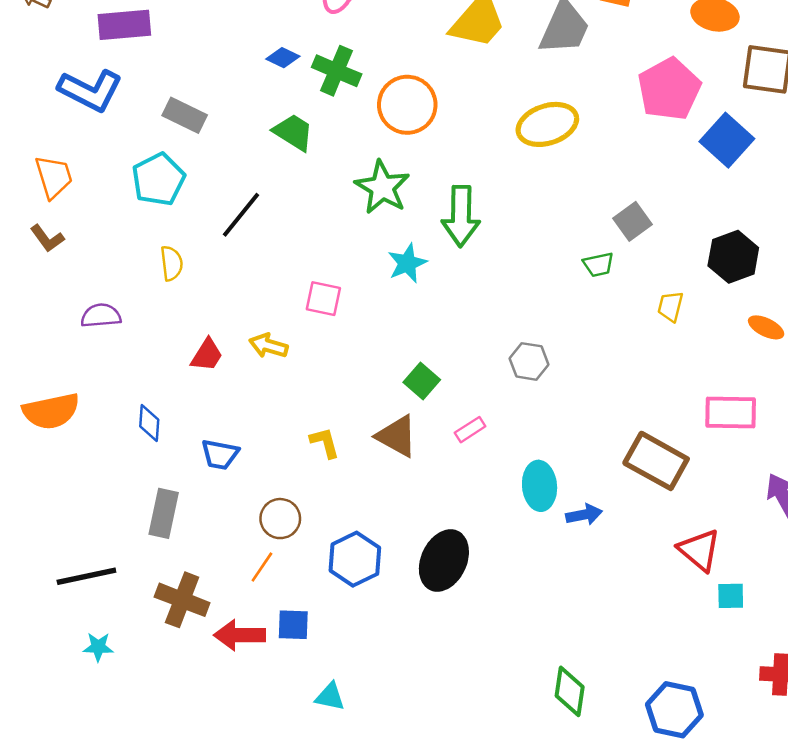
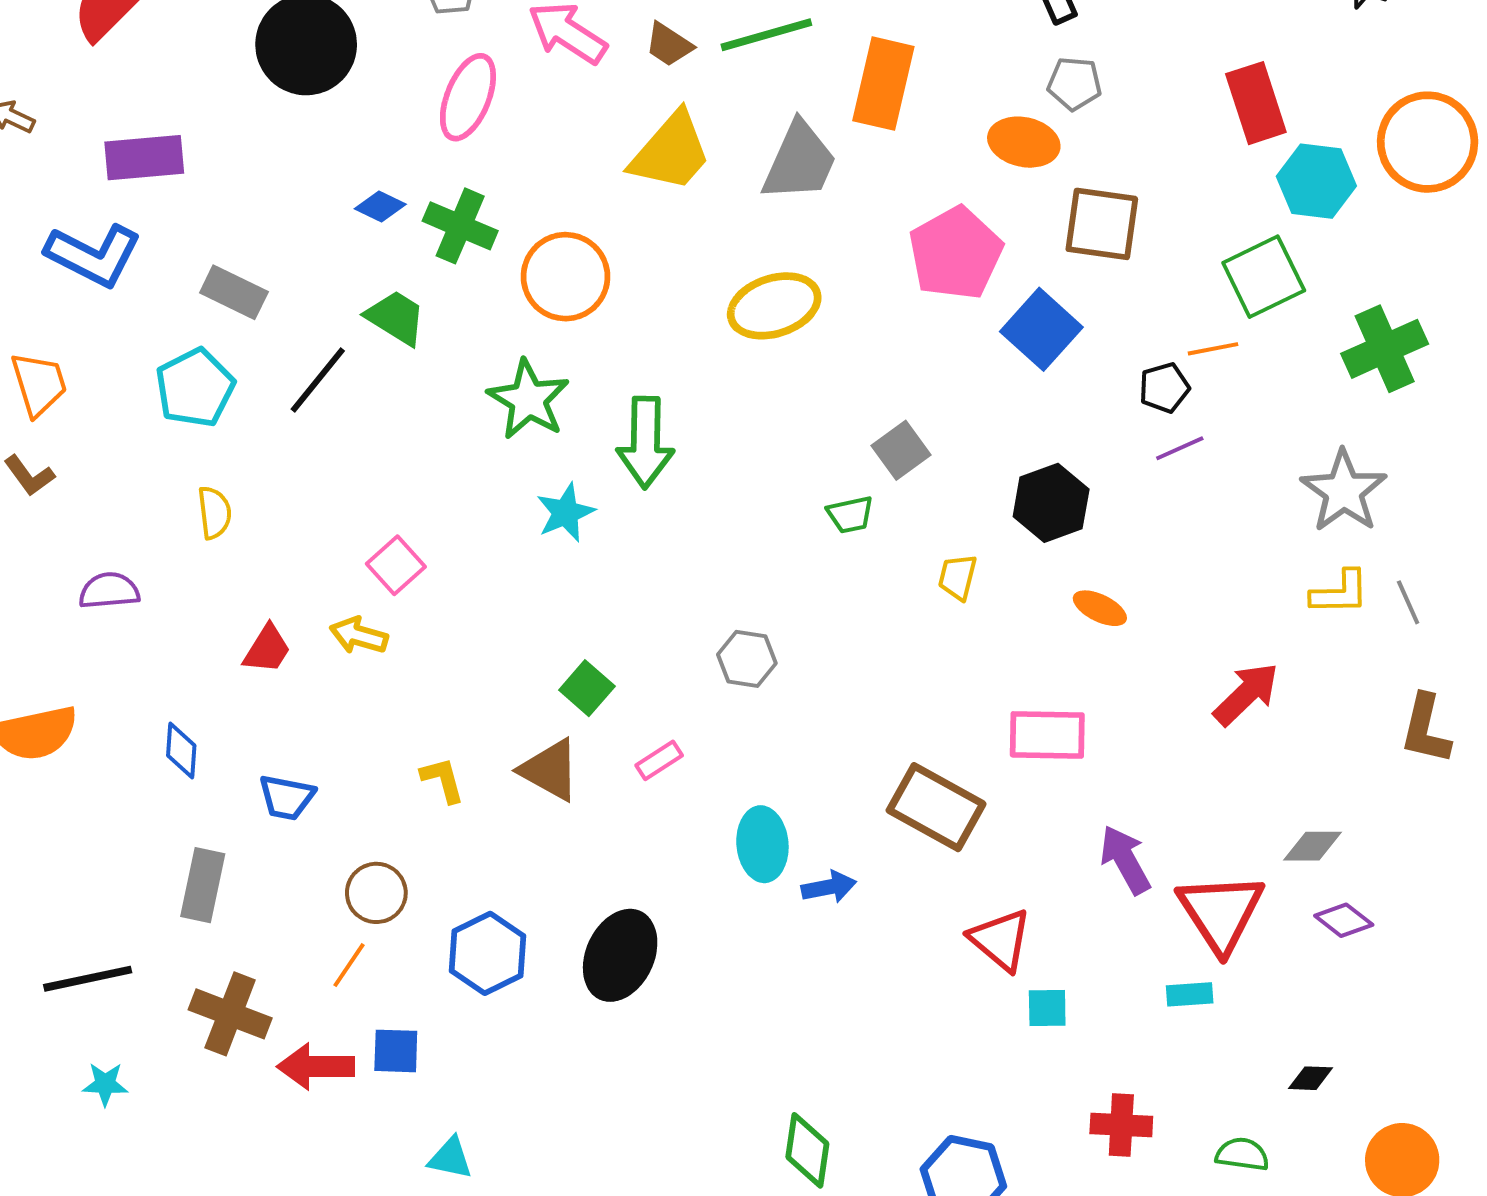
black line: (241, 215) -> (318, 380), moved
pink square: (323, 299) -> (396, 565), moved, turned 36

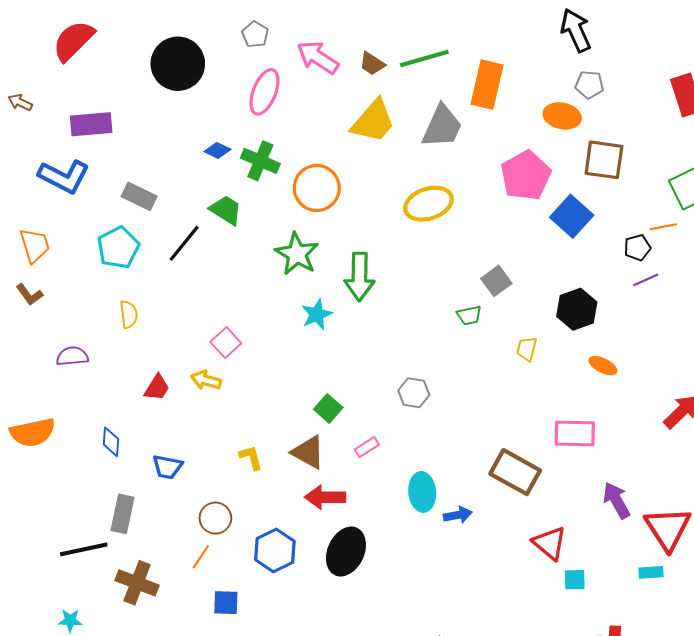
black line: (88, 979) -> (84, 549), moved
red arrow: (316, 1067) -> (325, 497), moved

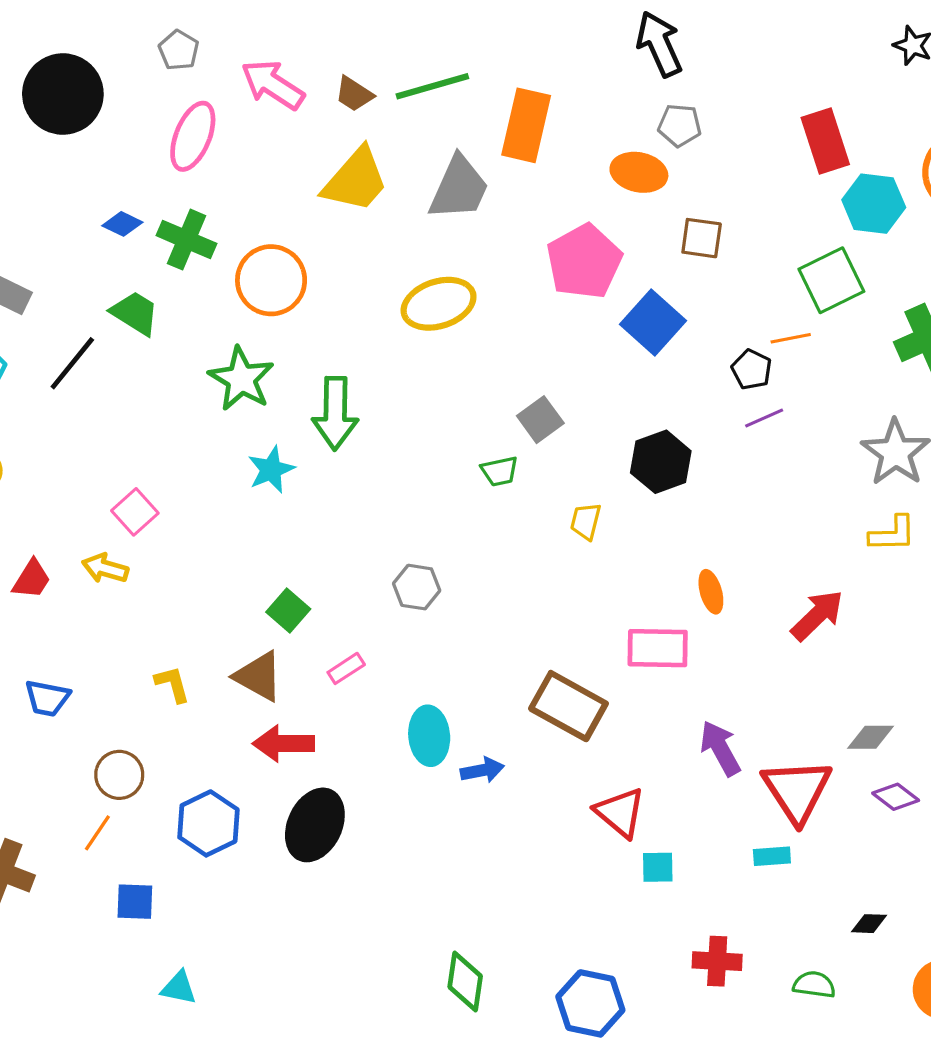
brown square: (604, 160) -> (702, 238), size x0.7
black pentagon: (637, 248) -> (752, 369), turned -30
orange ellipse: (603, 366) -> (711, 592), moved, turned 48

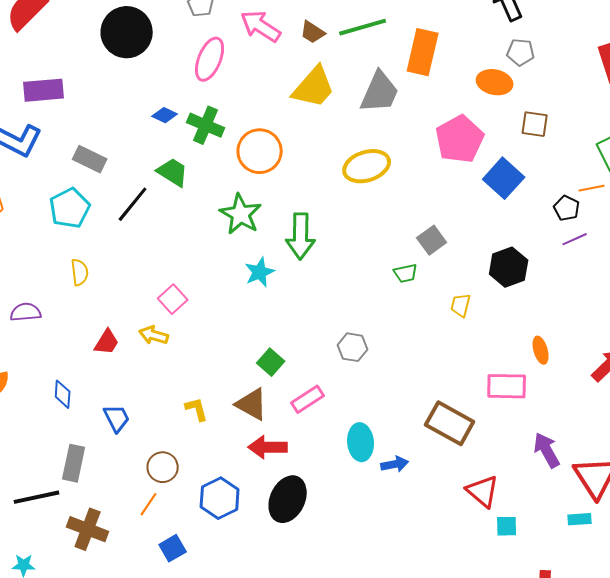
pink rectangle: (346, 668) -> (308, 399), size x1.4
blue trapezoid: (47, 698) -> (117, 418), turned -128
blue square: (135, 902) -> (173, 548), turned -32

